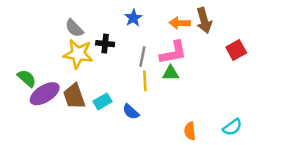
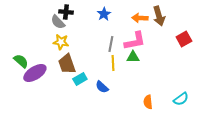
black cross: (105, 44) -> (66, 12), moved
yellow star: (78, 54) -> (61, 42), size x0.7
brown trapezoid: (74, 96) -> (67, 64), moved

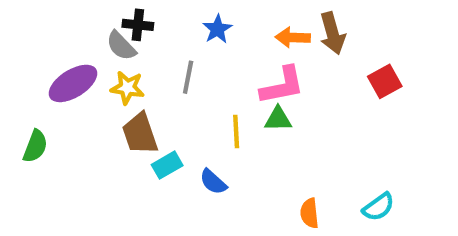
gray line: (111, 44) -> (188, 77), moved
green semicircle: (21, 61) -> (35, 146), moved, turned 70
purple ellipse: (35, 73) -> (73, 83), moved

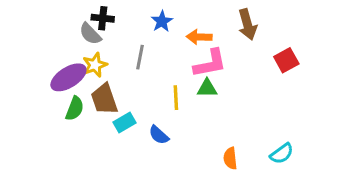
orange arrow: (293, 37) -> (199, 37), moved
purple ellipse: (73, 83) -> (68, 77), moved
yellow star: (127, 88) -> (95, 65), turned -30
green semicircle: (35, 146) -> (75, 109), moved

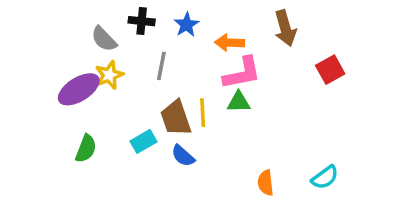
black cross: (103, 18) -> (142, 21), moved
brown trapezoid: (104, 99) -> (176, 118), moved
green semicircle: (75, 109) -> (86, 149), moved

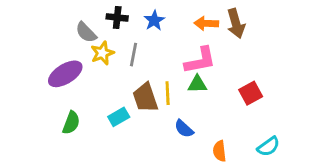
orange arrow: (230, 43) -> (206, 23), moved
red square: (330, 70) -> (251, 93), moved
yellow star: (109, 75) -> (102, 53), moved
blue semicircle: (183, 156) -> (184, 129), moved

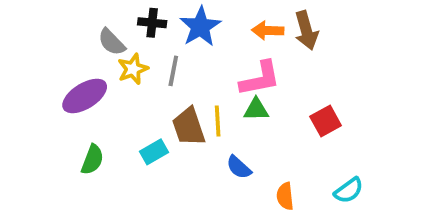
blue star: (154, 20) -> (200, 27), size x1.5

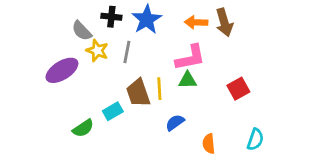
yellow star: (133, 69) -> (97, 51), turned -30
green semicircle: (92, 160) -> (83, 128), moved, turned 35
blue semicircle: (239, 167) -> (175, 123), turned 102
cyan semicircle: (349, 190) -> (255, 139), turned -35

